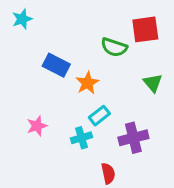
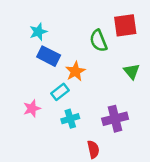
cyan star: (22, 19) -> (38, 32), moved
green semicircle: (114, 47) -> (98, 41), turned 50
cyan rectangle: (99, 116) -> (60, 92), moved

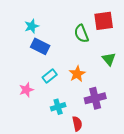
orange star: (75, 71) -> (77, 74), moved
cyan cross: (70, 119) -> (58, 107), moved

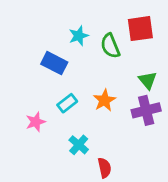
cyan star: (32, 26) -> (79, 36), moved
purple cross: (95, 98) -> (146, 110), moved
cyan cross: (58, 107) -> (79, 145), turned -32

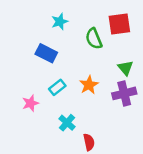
cyan star: (79, 36) -> (60, 22), moved

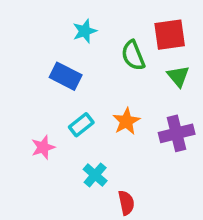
green triangle: (125, 68) -> (178, 76), moved

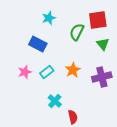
green semicircle: (133, 55) -> (77, 32), turned 48
pink star: (43, 147) -> (25, 72), moved

